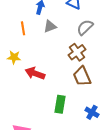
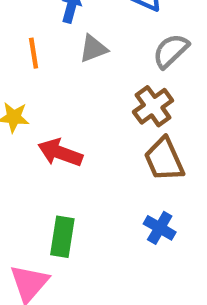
green rectangle: (60, 104) -> (62, 237), moved
blue cross: (92, 112) -> (160, 228), moved

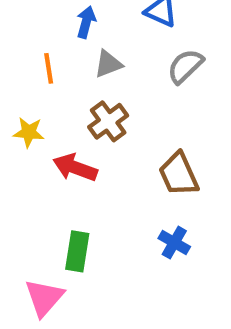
brown cross: (153, 106) -> (108, 121), moved

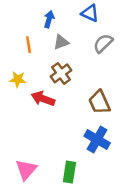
blue cross: (174, 243) -> (97, 140), size x1.5
green rectangle: (77, 251) -> (69, 172), moved

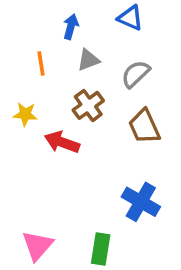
gray semicircle: (103, 43) -> (136, 74), moved
brown trapezoid: (100, 102) -> (144, 126), moved

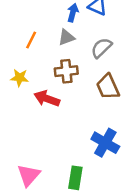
blue arrow: (71, 27) -> (73, 13), moved
orange line: (41, 63) -> (31, 40), turned 36
brown cross: (88, 105) -> (66, 71), turned 30

